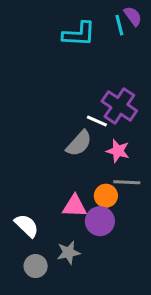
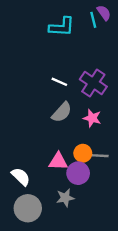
white line: (97, 121) -> (59, 82), moved
gray line: (127, 182) -> (98, 156), moved
gray star: (68, 253) -> (65, 198), moved
gray circle: (36, 266) -> (28, 208), size x1.5

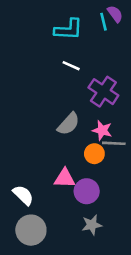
white line: (59, 82) -> (71, 66), moved
orange circle: (83, 153) -> (94, 154), moved
gray line: (98, 156) -> (114, 143), moved
gray star: (65, 198) -> (92, 225), moved

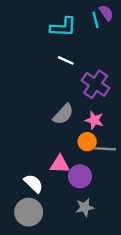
gray line: (114, 143) -> (105, 149), moved
white semicircle: (23, 195) -> (33, 183), moved

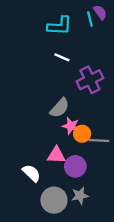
purple cross: (96, 84) -> (90, 80), turned 30
pink star: (94, 120) -> (71, 126), moved
gray circle: (29, 212) -> (54, 200), moved

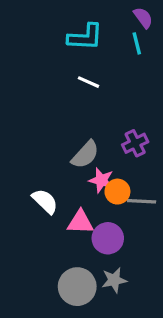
cyan line: (90, 19) -> (137, 43), moved
purple cross: (90, 80) -> (135, 143), moved, size x0.7
white semicircle: (31, 173) -> (45, 201), moved

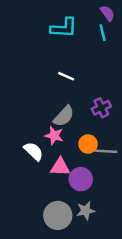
white line: (88, 82) -> (66, 76), moved
pink star: (101, 180) -> (54, 136), moved

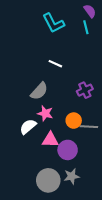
cyan L-shape: (64, 28) -> (53, 23), turned 60
gray semicircle: (64, 116) -> (39, 91), moved
white semicircle: (34, 151) -> (28, 127), turned -84

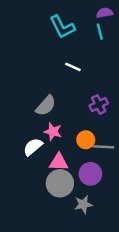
purple semicircle: (90, 11) -> (105, 13), turned -64
white line: (55, 64) -> (73, 67), moved
purple circle: (68, 150) -> (90, 174), moved
gray circle: (48, 180) -> (60, 183), moved

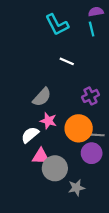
orange circle: (86, 140) -> (79, 128), size x1.6
pink triangle: (59, 162) -> (41, 156), moved
purple circle: (90, 174) -> (92, 153), moved

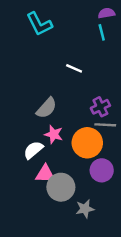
cyan L-shape: (57, 25) -> (39, 24), moved
gray line: (95, 135) -> (105, 125), moved

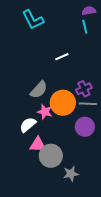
white line: (74, 68) -> (62, 57), turned -48
orange circle: (87, 143) -> (63, 103), moved
purple circle: (102, 170) -> (85, 127), moved

